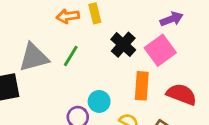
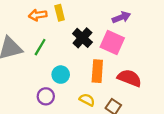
pink square: (160, 50) -> (112, 42), turned -30
cyan circle: (99, 101) -> (61, 75), moved

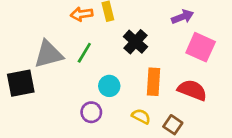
pink square: (112, 42) -> (201, 47), moved

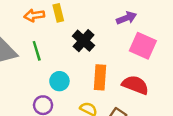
green line: (84, 53) -> (37, 51), turned -48

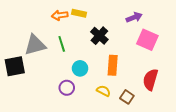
yellow rectangle: (58, 13) -> (79, 13), turned -64
red semicircle: (135, 85) -> (150, 80), moved, turned -95

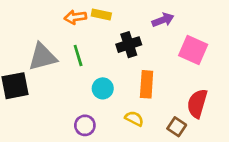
purple arrow: (134, 17) -> (163, 20), moved
black cross: (99, 36) -> (129, 45), turned 30
purple circle: (67, 88) -> (85, 125), moved
brown square: (127, 97) -> (177, 127), moved

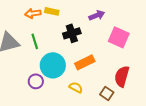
orange rectangle: (147, 84) -> (85, 62), turned 60
cyan circle: (103, 88) -> (53, 65), size x1.6
purple circle: (85, 125) -> (36, 81), moved

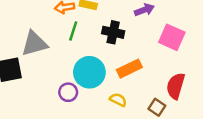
black cross: (72, 33) -> (113, 32), turned 30
green line: (35, 41) -> (73, 31), moved, turned 35

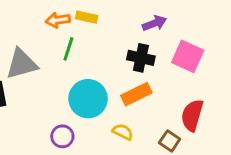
black cross: (113, 32) -> (141, 58), moved
purple circle: (68, 92) -> (62, 136), moved

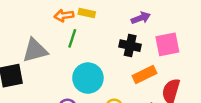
pink square: (188, 56) -> (167, 44), turned -35
orange rectangle: (136, 94) -> (144, 74), moved

